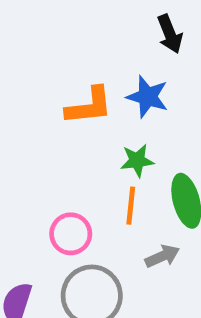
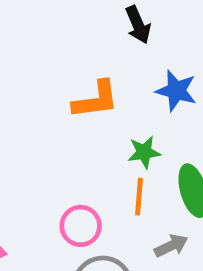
black arrow: (170, 34) -> (138, 25), moved
blue star: (147, 97) -> (176, 91), moved

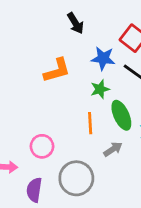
green star: (144, 152) -> (100, 89), moved
pink circle: (81, 226) -> (42, 146), moved

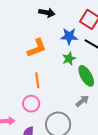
black arrow: (75, 23) -> (47, 13), turned -42
orange line: (90, 123) -> (37, 80), moved

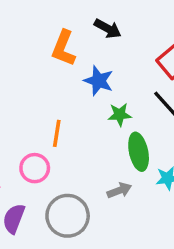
blue star: (69, 36) -> (99, 81), moved
orange L-shape: (37, 48) -> (64, 48), moved, turned 115

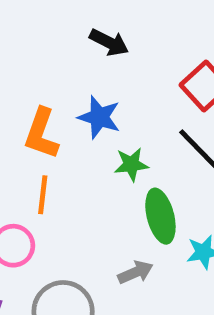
orange L-shape: (64, 48) -> (41, 134), moved

